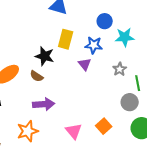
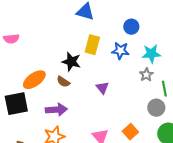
cyan star: (125, 37) -> (151, 54), moved
purple triangle: (85, 64) -> (102, 88), moved
purple arrow: (44, 104) -> (56, 110), moved

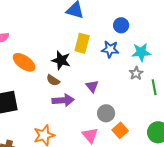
orange ellipse: (34, 80) -> (24, 62), moved, turned 70
gray circle: (156, 108) -> (106, 113), moved
purple arrow: (56, 110) -> (63, 100), moved

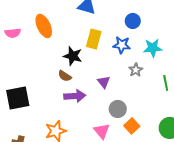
orange ellipse: (24, 62) -> (44, 26), moved, turned 30
gray star: (136, 73) -> (136, 70), moved

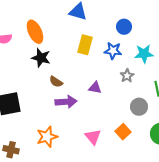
black star: (73, 56) -> (41, 58), moved
purple triangle: (104, 82) -> (95, 88), turned -40
gray circle: (118, 109) -> (139, 107), moved

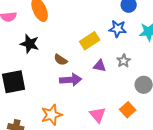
yellow rectangle: (85, 45) -> (90, 41), moved, turned 42
black star: (41, 58) -> (30, 44), moved
gray star: (127, 76) -> (124, 61), moved

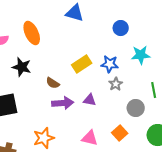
blue star: (118, 29) -> (110, 64), moved
purple triangle: (100, 66) -> (90, 100), moved
pink triangle: (98, 115) -> (90, 138), turned -36

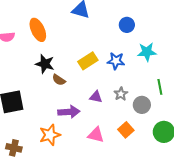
black star: (22, 67) -> (45, 64), moved
gray star: (116, 84) -> (121, 94), moved
purple arrow: (63, 103) -> (69, 112), moved

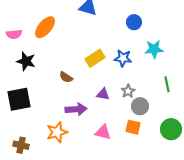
orange ellipse: (38, 30) -> (45, 27), turned 65
black star: (45, 64) -> (26, 61), moved
gray circle: (142, 105) -> (140, 106), moved
orange square: (126, 130) -> (133, 127), turned -35

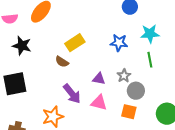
yellow rectangle: (95, 58) -> (75, 43), moved
green line: (167, 84) -> (150, 60), moved
purple arrow: (76, 109) -> (72, 94), turned 55
pink triangle: (103, 132) -> (99, 103), moved

